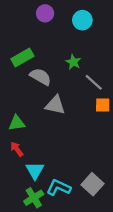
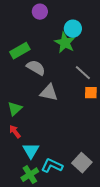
cyan circle: (82, 20) -> (73, 29), moved
green star: (73, 62) -> (65, 43), moved, size x1.5
green triangle: (17, 123) -> (15, 109), turned -35

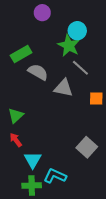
gray line: (83, 73) -> (80, 68), moved
gray triangle: (49, 93) -> (63, 88), moved
gray square: (82, 163) -> (87, 147), moved
green cross: (30, 175) -> (32, 185), turned 30

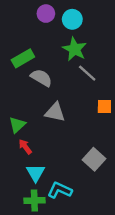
cyan circle: (77, 31) -> (72, 19), moved
gray triangle: (63, 88) -> (55, 112), moved
red arrow: (16, 140) -> (25, 147), moved

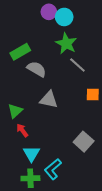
purple circle: (46, 14) -> (49, 12), moved
cyan L-shape: (60, 190) -> (53, 169), turned -65

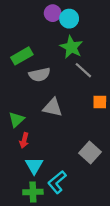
gray semicircle: (37, 69) -> (39, 75), turned 138
red arrow: (22, 130) -> (24, 140), turned -128

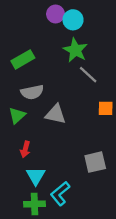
gray semicircle: (39, 75) -> (32, 92), moved
green triangle: (16, 120) -> (17, 115), moved
gray square: (90, 152) -> (95, 162), turned 35

